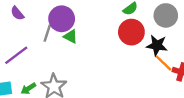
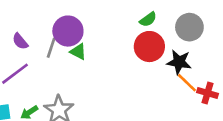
purple semicircle: (17, 13) -> (20, 41), moved

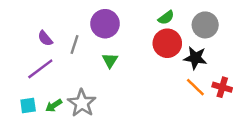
purple circle: (68, 31) -> (105, 24), moved
green triangle: (78, 52) -> (110, 60), moved, turned 35
orange line: (187, 83) -> (195, 87), moved

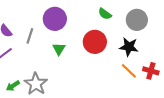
green semicircle: (166, 18) -> (105, 14), turned 72
red circle: (167, 43) -> (95, 42), moved

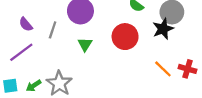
black star: (129, 47) -> (163, 29), moved, turned -30

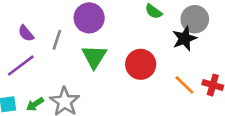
red circle: (125, 37) -> (141, 64), moved
green triangle: (85, 44) -> (94, 57), size x1.5

